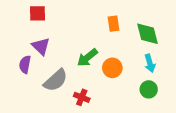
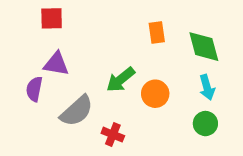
purple triangle: (41, 46) -> (56, 64), turned -36

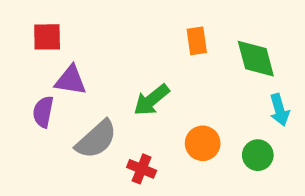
red square: (52, 18) -> (47, 37), moved
cyan arrow: (207, 87) -> (279, 110), moved
orange circle: (155, 94) -> (203, 143), moved

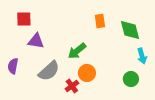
purple semicircle: (43, 112) -> (13, 66), moved
orange circle: (203, 143) -> (87, 73), moved
red cross: (142, 169) -> (72, 86), turned 32

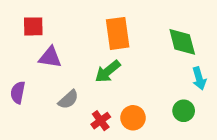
orange rectangle: (100, 21) -> (118, 33), moved, size x1.6
gray semicircle: (49, 71) -> (68, 100), size x0.7
orange circle: (87, 73) -> (133, 118), moved

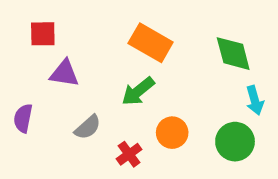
orange rectangle: (118, 33) -> (151, 43), turned -52
green circle: (184, 111) -> (235, 142), size x1.4
orange circle: (133, 118) -> (172, 133), moved

